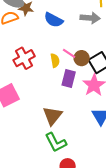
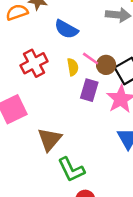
blue semicircle: (54, 20) -> (66, 29), moved
brown triangle: (52, 116) -> (49, 139), moved

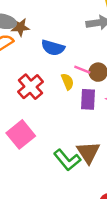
brown triangle: (49, 139) -> (88, 152), moved
green L-shape: (71, 170) -> (67, 160), moved

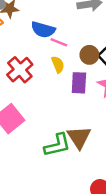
pink line: (82, 70) -> (59, 42), moved
green L-shape: (67, 160) -> (57, 145), turned -64

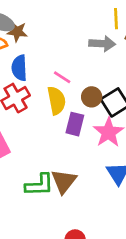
blue semicircle: (43, 30) -> (19, 68), moved, turned 60
yellow semicircle: (58, 64) -> (57, 101), size x1.5

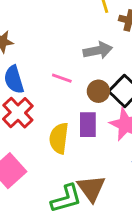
gray arrow: (102, 44) -> (98, 50), moved
yellow semicircle: (57, 101) -> (59, 138), moved, turned -148

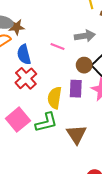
pink line: (62, 78) -> (58, 46), moved
green L-shape: (66, 199) -> (46, 122), moved

